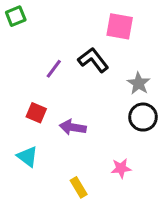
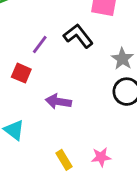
red square: (36, 113) -> (21, 73), moved
pink star: (121, 168) -> (101, 157), moved

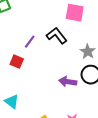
purple arrow: (58, 102) -> (68, 82), moved

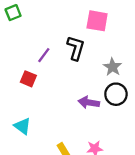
black L-shape: (57, 36) -> (76, 48), turned 55

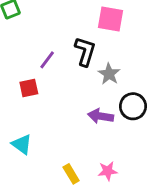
gray star: (112, 67) -> (109, 74), moved
red square: (28, 79) -> (29, 88), turned -35

